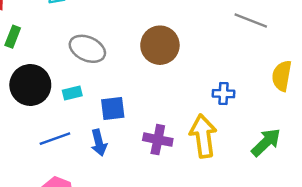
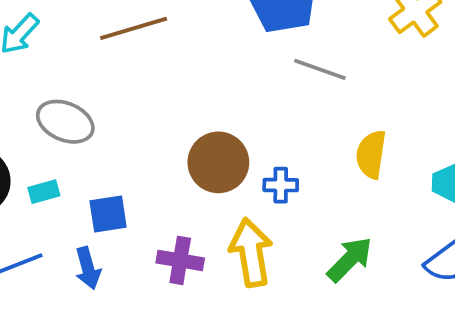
brown circle: (160, 45) -> (218, 162), moved

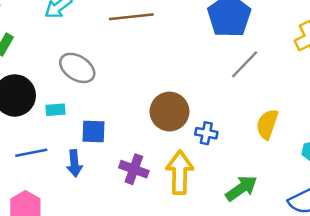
gray line: (320, 69) -> (245, 64), turned -76

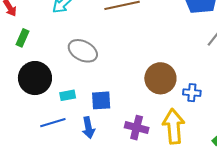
cyan rectangle: (55, 110) -> (68, 95), moved

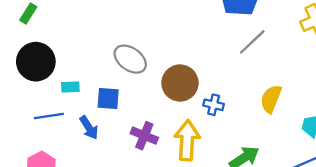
gray ellipse: (83, 51) -> (130, 59), moved
blue arrow: (88, 128) -> (89, 128), turned -30

